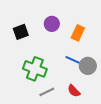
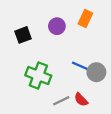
orange rectangle: (78, 33) -> (85, 18), moved
gray line: (47, 92) -> (61, 101), moved

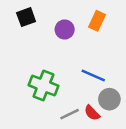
black square: (23, 35) -> (26, 17), moved
gray circle: (96, 72) -> (109, 99), moved

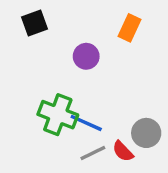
purple circle: (65, 30) -> (86, 56), moved
blue line: (93, 76) -> (86, 123), moved

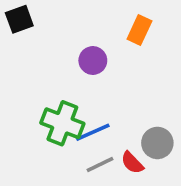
black square: (34, 23) -> (19, 19), moved
blue line: (86, 123) -> (93, 132), turned -48

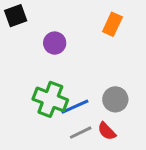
purple circle: (93, 60) -> (55, 43), moved
gray circle: (157, 143) -> (115, 99), moved

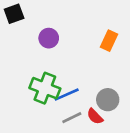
orange rectangle: (112, 24) -> (109, 41), moved
gray circle: (115, 99) -> (108, 100), moved

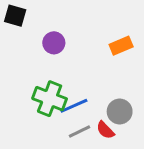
black square: (14, 14) -> (15, 16), turned 36
orange rectangle: (109, 41) -> (121, 46), turned 42

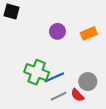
purple circle: (54, 43) -> (57, 31), moved

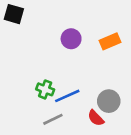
green cross: (37, 72) -> (45, 89), size x0.6
gray line: (59, 96) -> (53, 119), moved

